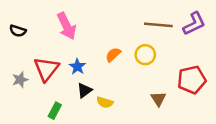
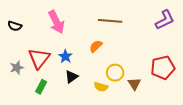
brown line: (158, 25) -> (110, 21), moved
yellow circle: (145, 55) -> (115, 73), moved
yellow semicircle: (105, 102) -> (101, 87), moved
green rectangle: (55, 111) -> (41, 87), moved

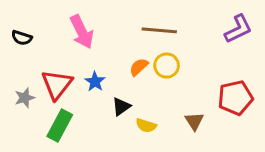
yellow circle: (115, 73) -> (167, 66), moved
black triangle: (72, 77) -> (121, 106), moved
green rectangle: (41, 87) -> (60, 126), size x1.5

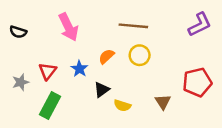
orange semicircle: (139, 67) -> (106, 56), moved
red triangle: (57, 85) -> (48, 71), size x0.7

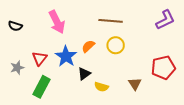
blue star: (79, 69) -> (66, 56), size x1.5

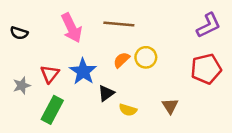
brown line: (111, 21) -> (119, 24), moved
orange semicircle: (88, 46) -> (121, 60), moved
red pentagon: (163, 68) -> (206, 69), moved

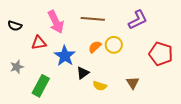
purple L-shape: (209, 25) -> (138, 20), moved
red pentagon: (206, 69) -> (161, 54), turned 30
red triangle: (50, 74) -> (39, 43), moved, turned 42

